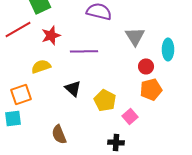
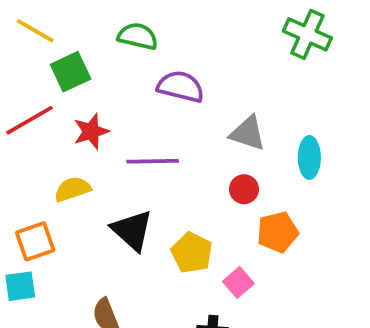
gray triangle: (135, 36) -> (248, 133), turned -40
red circle: (146, 66) -> (244, 189), moved
black triangle: (73, 88) -> (132, 230), size x1.4

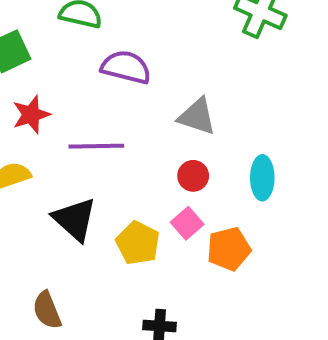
cyan ellipse: (309, 157) -> (262, 178), moved
orange pentagon: (278, 232) -> (229, 249), moved
pink square: (238, 282) -> (187, 223), moved

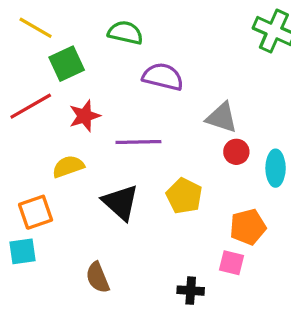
red circle: (193, 176) -> (236, 152), moved
pink square: (187, 223) -> (231, 263), moved, turned -35
yellow pentagon: (138, 243) -> (184, 196), moved

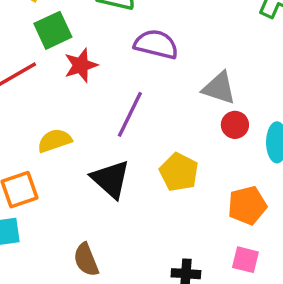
red star: (85, 116) -> (81, 65), moved
purple line: (138, 142) -> (130, 114), turned -63
pink square: (231, 263) -> (245, 260), moved

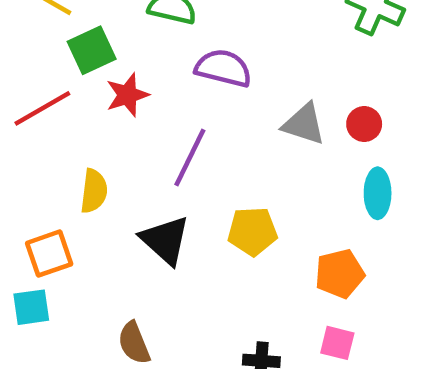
red circle: (235, 125) -> (364, 124), moved
yellow semicircle: (55, 141) -> (94, 191), turned 116
yellow pentagon: (179, 172) -> (252, 231), turned -30

